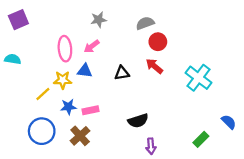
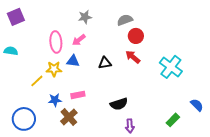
blue star: (68, 107) -> (55, 100), moved
blue circle: (42, 131) -> (24, 119), moved

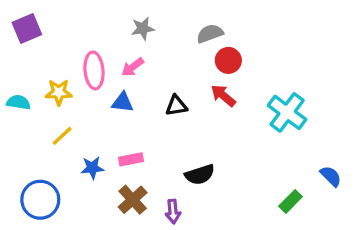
cyan semicircle: (11, 51) -> (18, 102), moved
yellow star: (54, 69) -> (59, 92), moved
brown cross: (69, 117) -> (133, 200), moved
purple arrow: (130, 126) -> (173, 211), moved

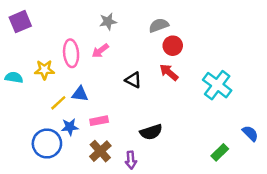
blue triangle: (123, 102) -> (80, 94), moved
black triangle: (176, 106) -> (133, 80), turned 36
yellow line: (62, 136) -> (58, 103), moved
blue circle: (40, 200) -> (47, 144), moved

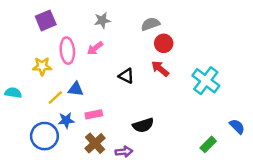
purple square: (20, 22) -> (46, 20), moved
cyan semicircle: (14, 77) -> (13, 93), moved
purple arrow: (131, 160) -> (124, 152), turned -91

